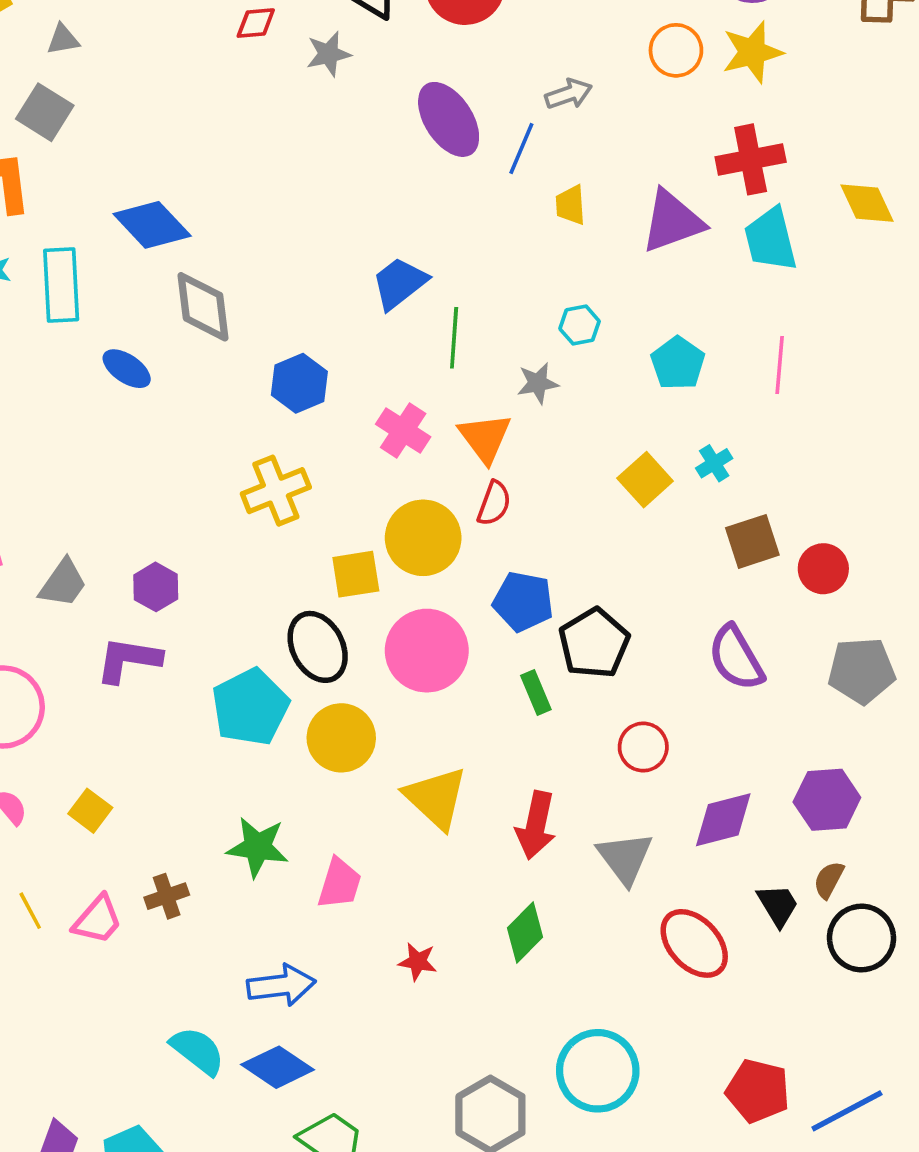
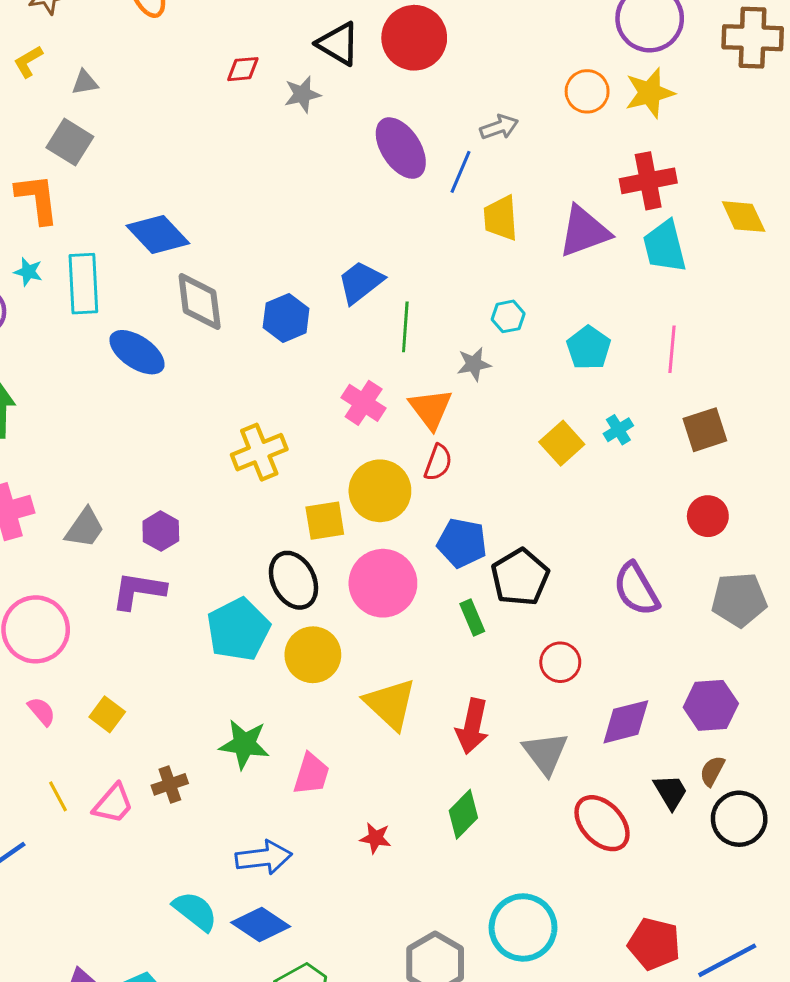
yellow trapezoid: (570, 205) -> (501, 218), size x1.4
blue ellipse: (127, 369) -> (137, 352), size x1.4
blue hexagon: (299, 383) -> (286, 318), moved
brown square: (752, 541) -> (705, 430), moved

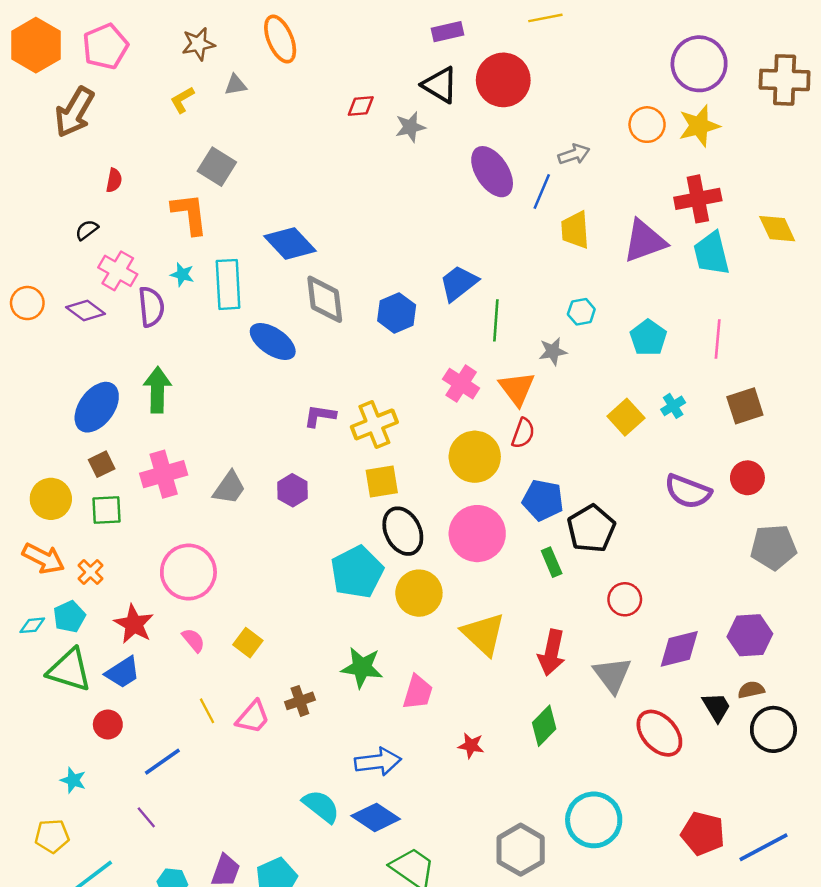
gray triangle: (85, 82) -> (236, 85), moved
yellow square: (325, 521) -> (382, 482), moved
purple semicircle: (636, 589) -> (688, 491), moved, turned -39
purple L-shape: (138, 591) -> (320, 416), moved, size x0.7
brown semicircle: (712, 771) -> (751, 690), turned 50

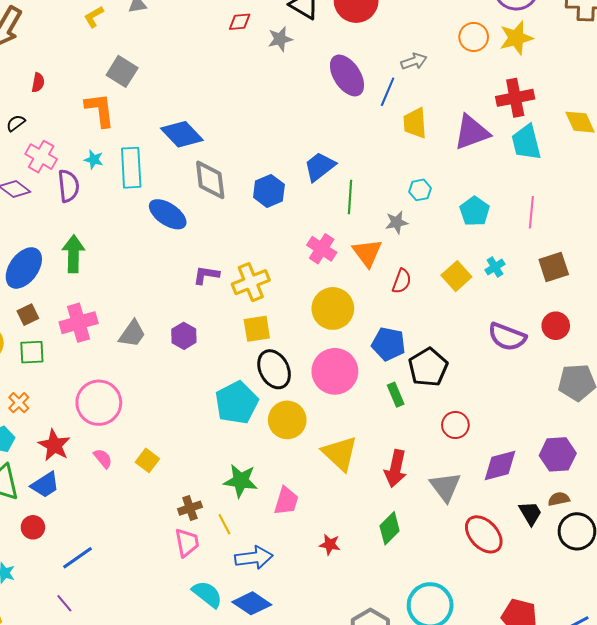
red semicircle: (523, 433) -> (402, 281), moved
yellow line: (207, 711) -> (224, 524), moved
pink trapezoid: (253, 717) -> (187, 543), moved, turned -52

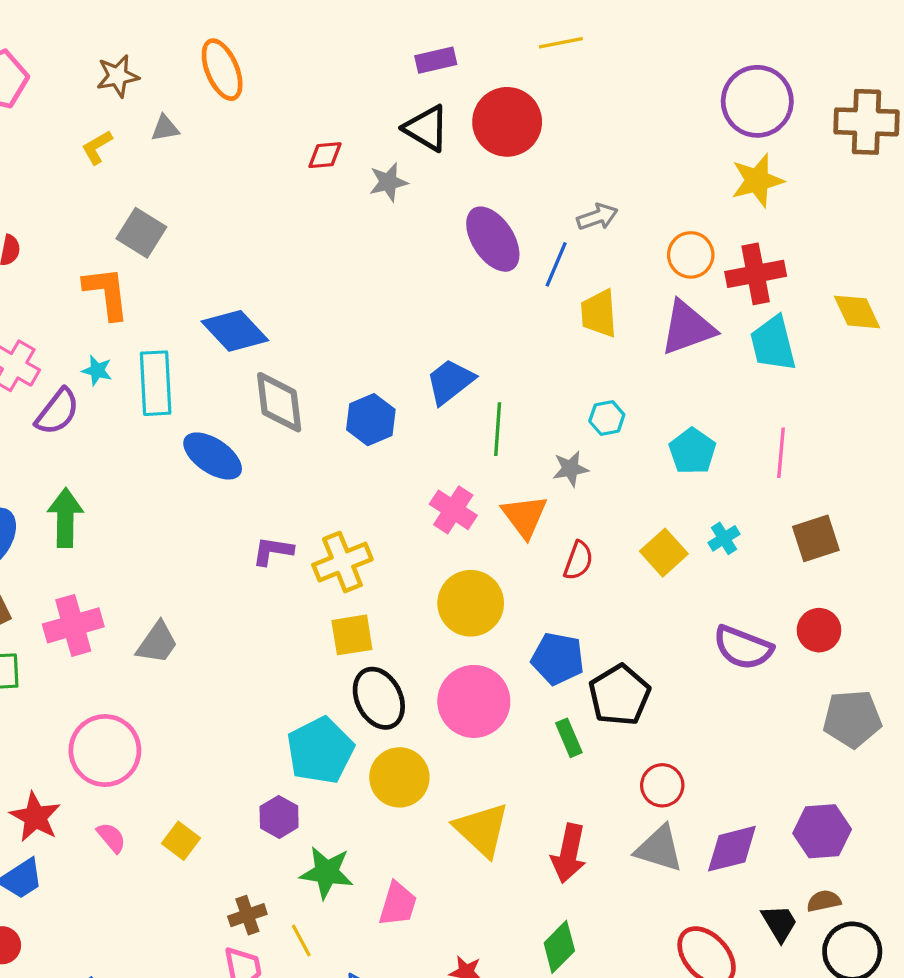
orange circle: (474, 37) -> (691, 255), moved
purple semicircle: (68, 186) -> (57, 412), turned 44
purple hexagon: (184, 336) -> (279, 817), moved
gray triangle: (445, 487) -> (659, 849), moved, turned -36

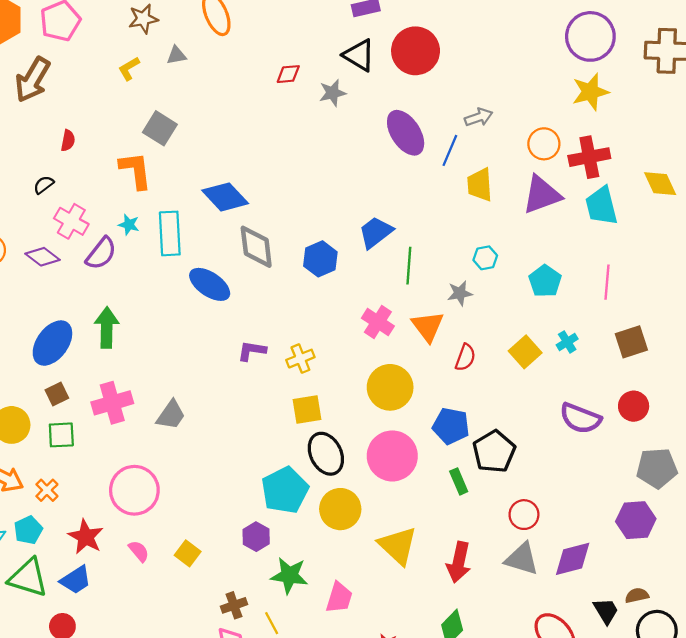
yellow cross: (342, 562) -> (300, 359), size x0.7
purple hexagon: (822, 831) -> (636, 520), moved

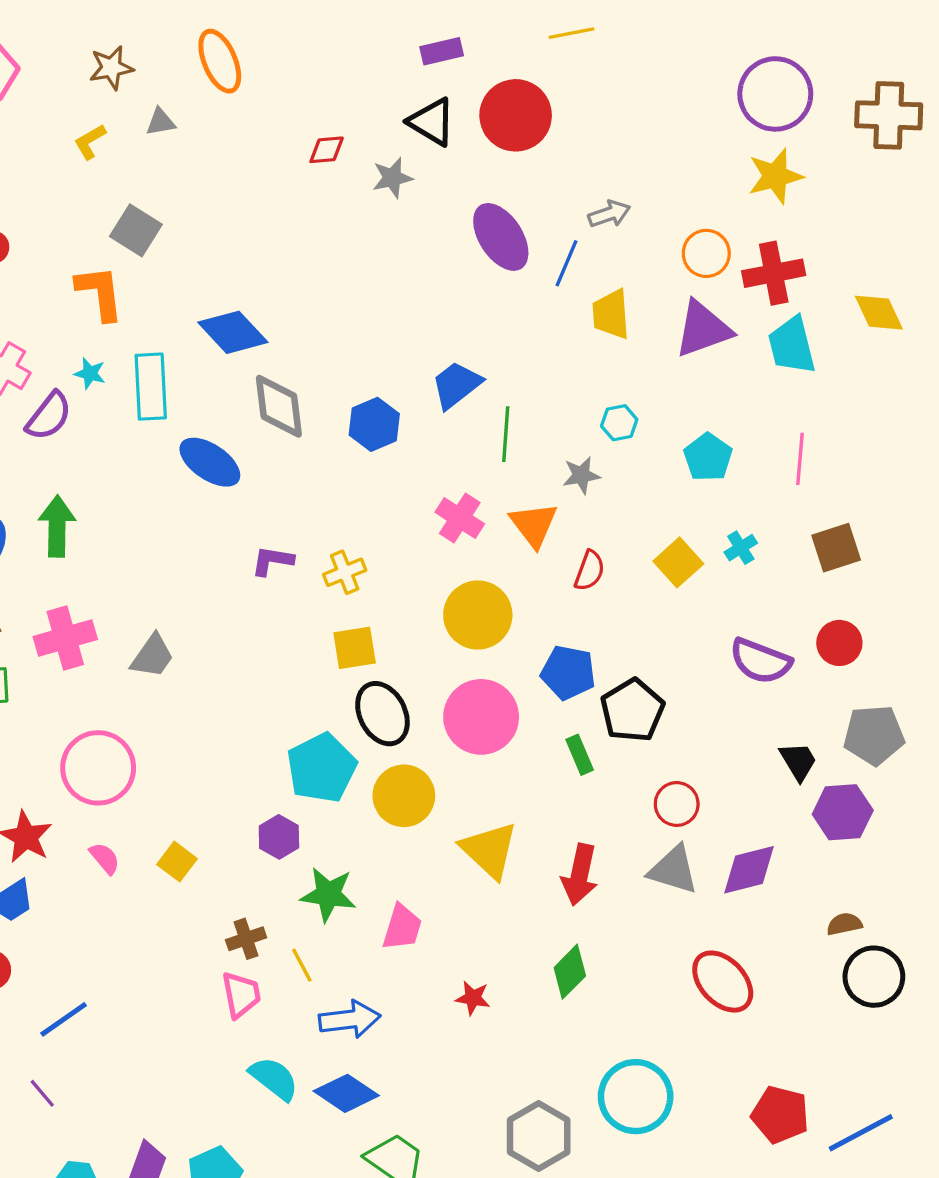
black trapezoid: (606, 611) -> (798, 761), moved

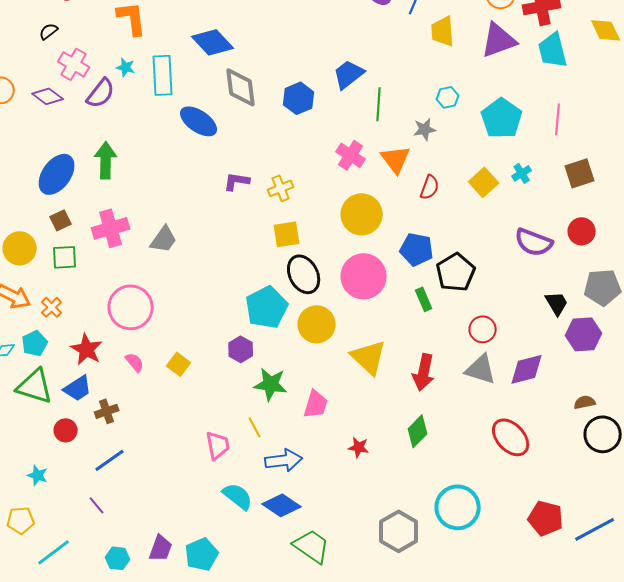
cyan pentagon: (708, 457) -> (502, 118), size x1.4
brown cross: (246, 939) -> (107, 411), moved

